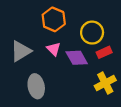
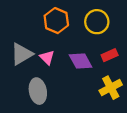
yellow circle: (92, 33) -> (97, 22), moved
pink triangle: (54, 49) -> (47, 58), moved

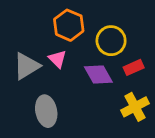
yellow circle: (97, 22) -> (111, 41), moved
pink triangle: (47, 58) -> (57, 59), moved

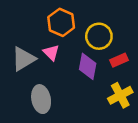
purple diamond: (98, 74) -> (88, 66), turned 40

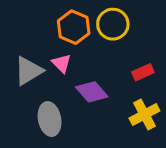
yellow circle: (99, 36) -> (113, 24), moved
purple diamond: (88, 66) -> (92, 92), moved, turned -52

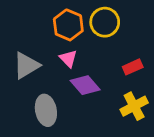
pink triangle: (62, 63) -> (68, 59), moved

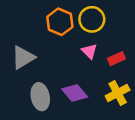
pink triangle: (68, 59) -> (89, 51), moved
purple diamond: (85, 85) -> (75, 93), moved

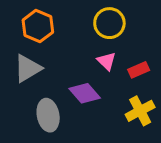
orange hexagon: (60, 22) -> (38, 26), moved
purple diamond: (75, 93) -> (85, 93), moved

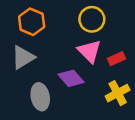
pink triangle: (107, 61) -> (89, 51), size x1.5

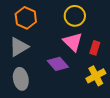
red rectangle: (116, 59) -> (95, 48), turned -48
gray ellipse: (40, 97) -> (21, 79), moved

